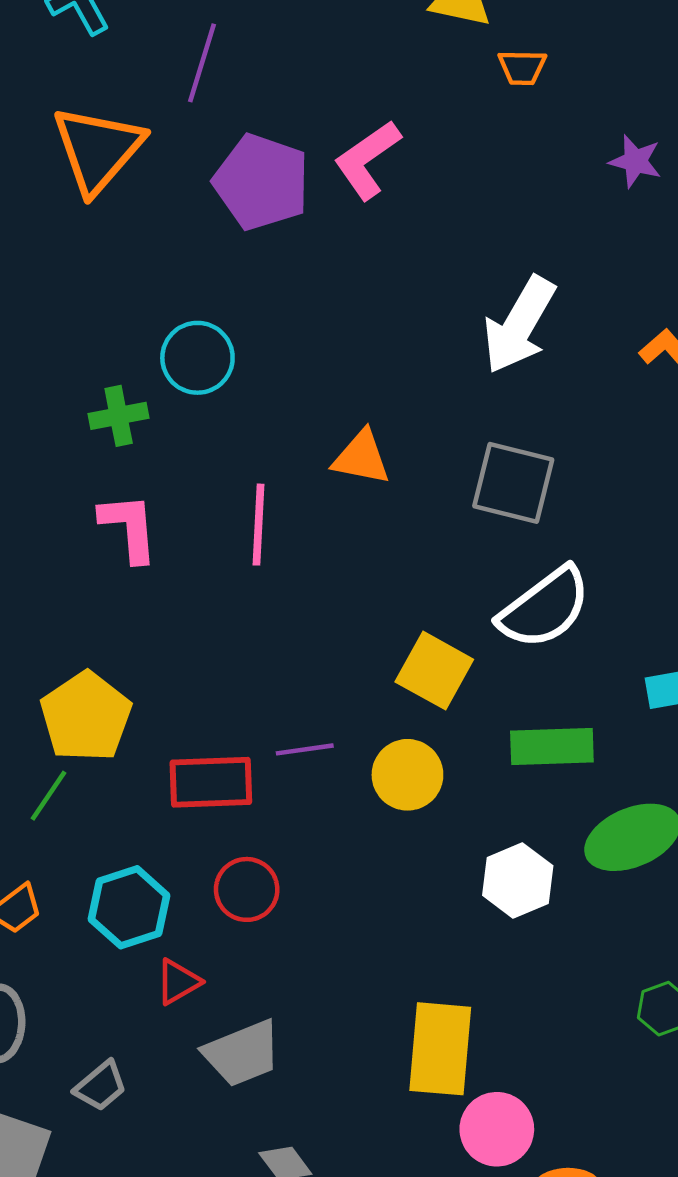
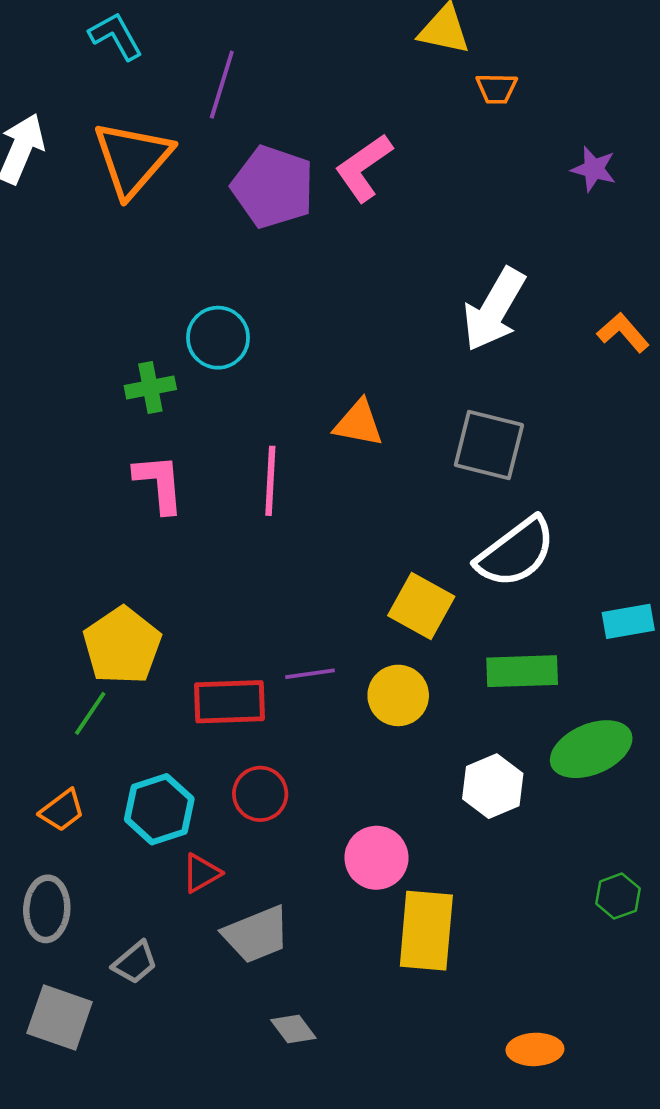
pink circle: (497, 1129) -> (376, 858), moved

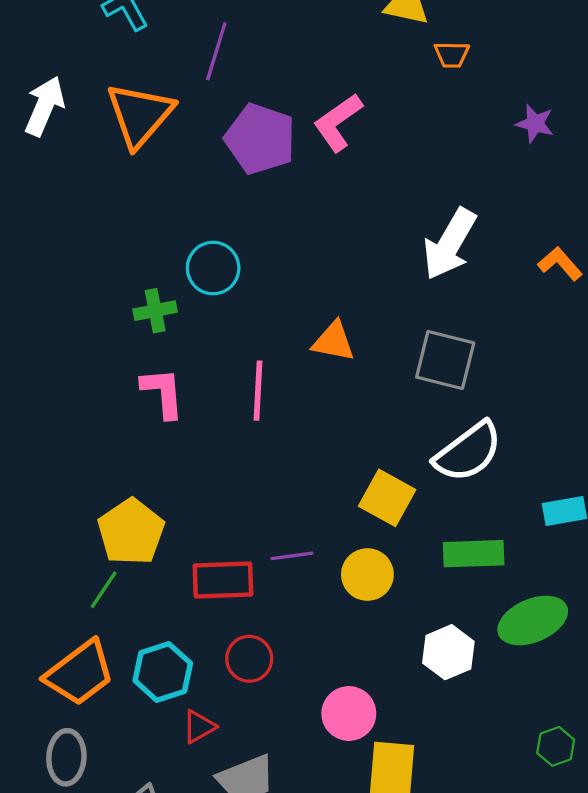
orange trapezoid: (62, 810) -> (80, 673), size x1.8

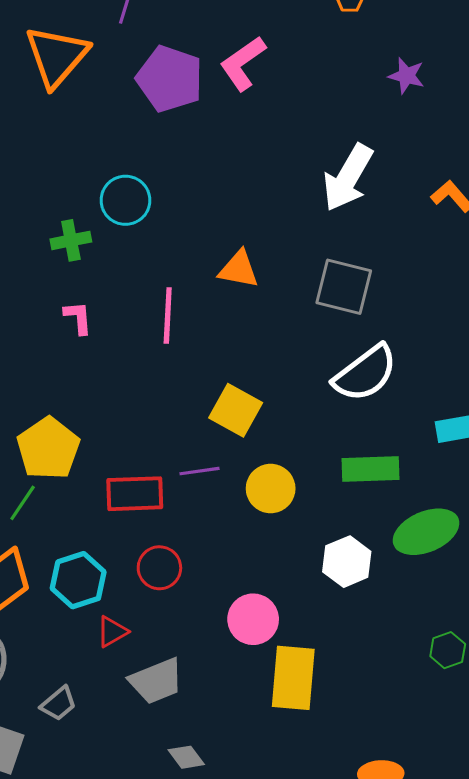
purple star: (535, 124) -> (406, 76), moved
pink L-shape: (163, 393) -> (78, 318), size x0.7
yellow square: (387, 498) -> (236, 410), moved

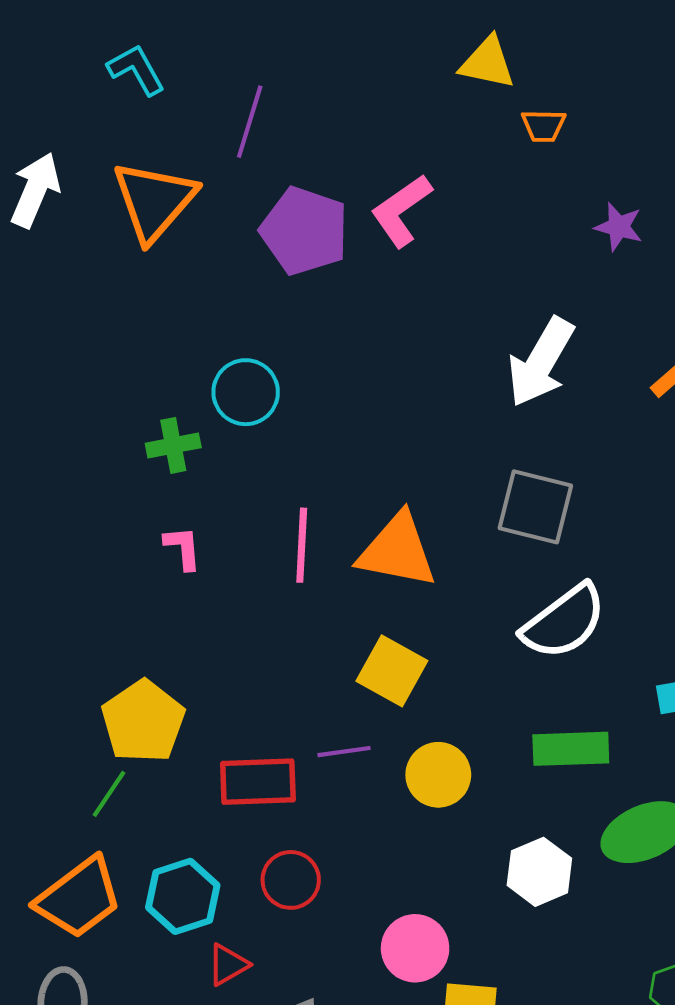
orange triangle: (239, 269) -> (397, 551), moved, size x1.5

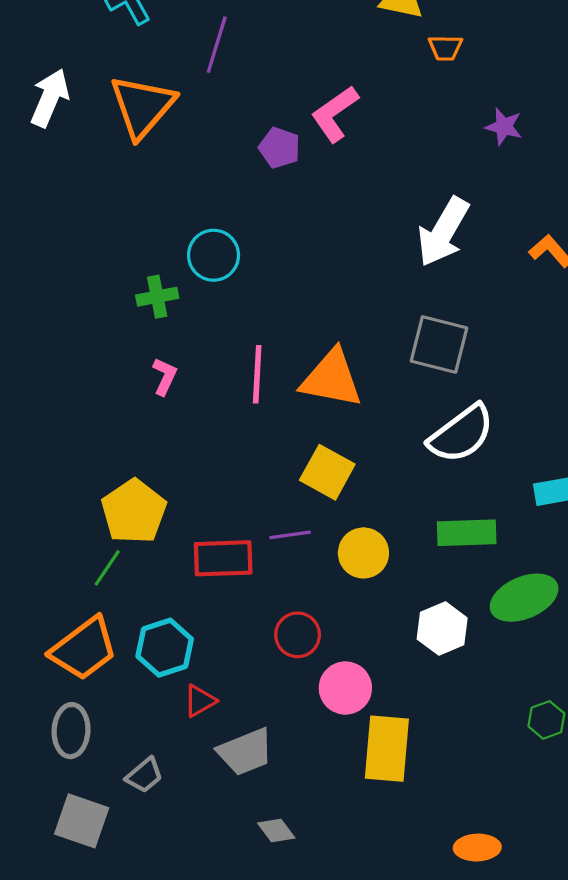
purple pentagon: (304, 231) -> (279, 148), moved, size x0.6
pink L-shape: (183, 548) -> (165, 376), turned 30
red circle: (291, 880) -> (298, 635), moved

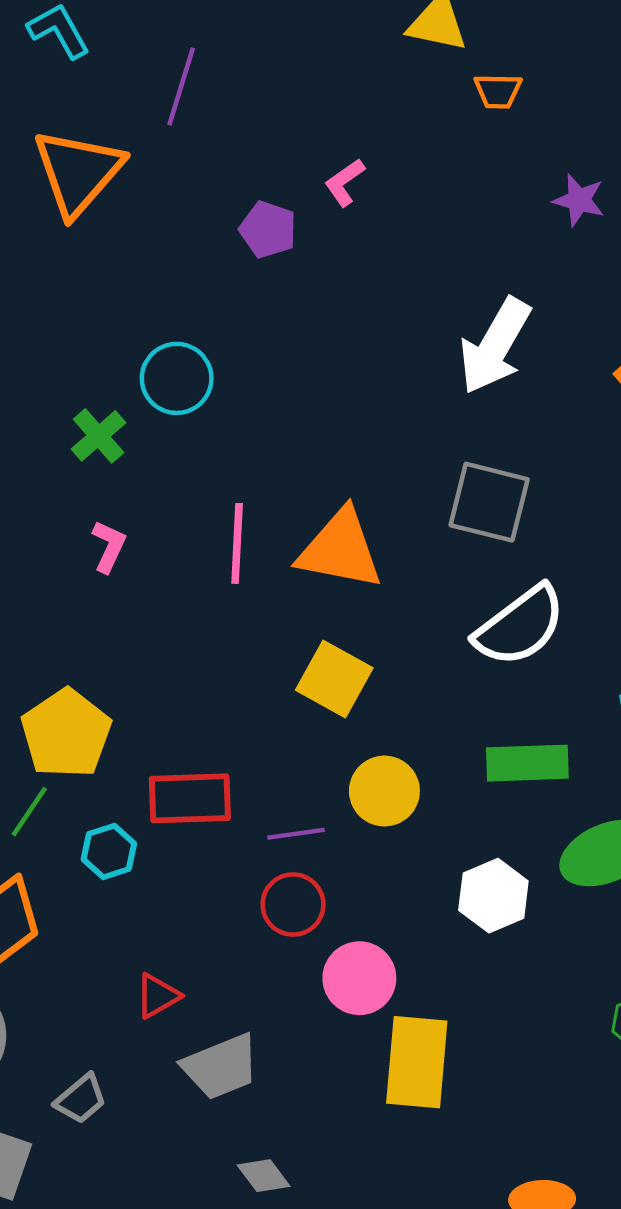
pink L-shape: (335, 114) -> (345, 182), size x0.6
green cross: (157, 297) -> (99, 436), turned -30
purple line: (290, 535) -> (296, 834), moved
cyan hexagon: (165, 648) -> (109, 851), moved, size x0.7

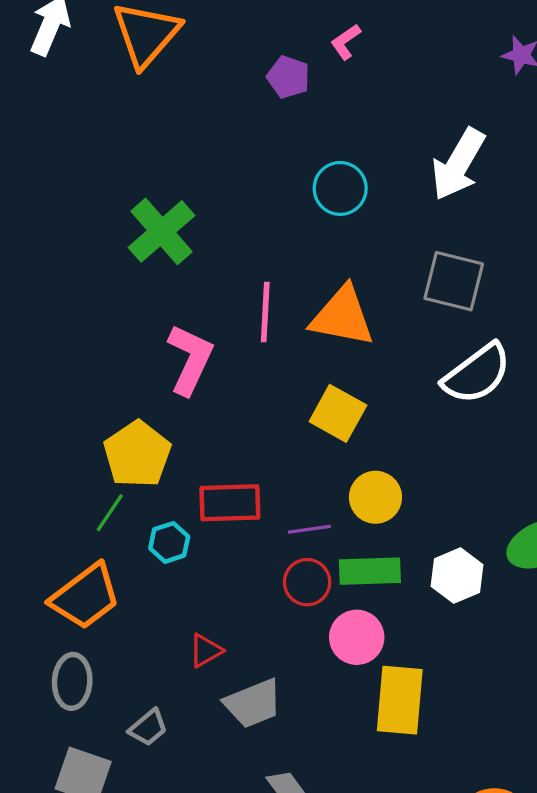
cyan circle: (177, 378) -> (340, 188), moved
green cross: (99, 436) -> (162, 231), size x1.6
pink L-shape: (109, 546) -> (190, 359), moved, size x1.8
green rectangle: (527, 763) -> (370, 571), moved

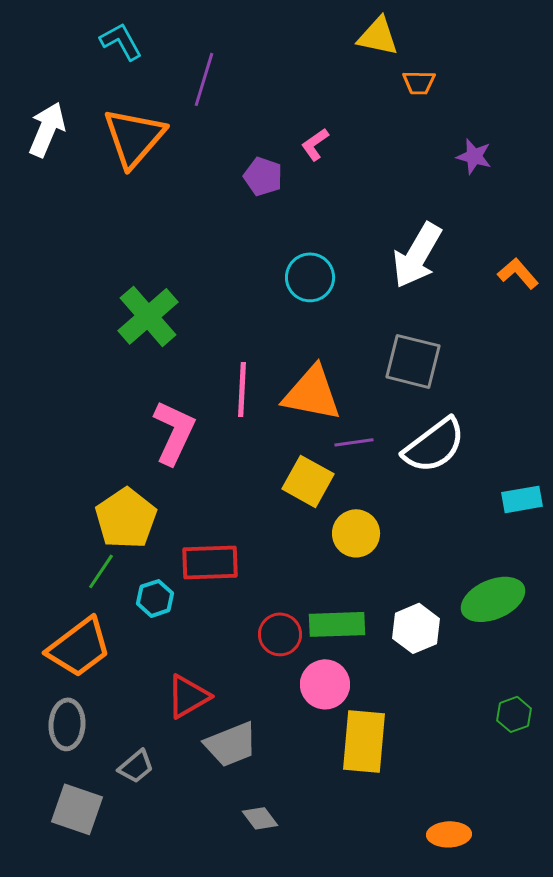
yellow circle: (375, 497) -> (356, 533), moved
purple line: (309, 529) -> (354, 442), moved
red triangle: (206, 651) -> (188, 696), size x1.4

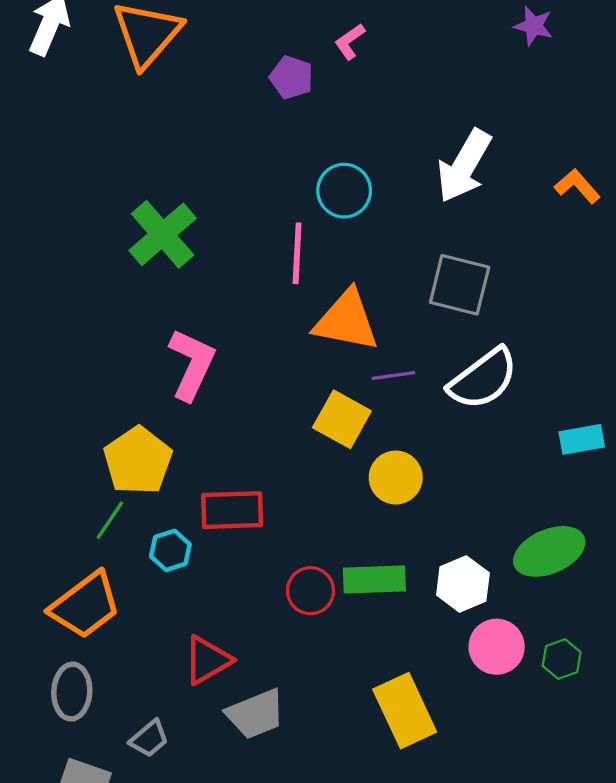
purple star: (474, 156) -> (534, 26), moved
pink line: (242, 389) -> (297, 253), moved
pink circle: (325, 684) -> (497, 647), moved
green hexagon: (514, 714) -> (562, 659), moved
yellow rectangle: (364, 741) -> (405, 711), turned -30

